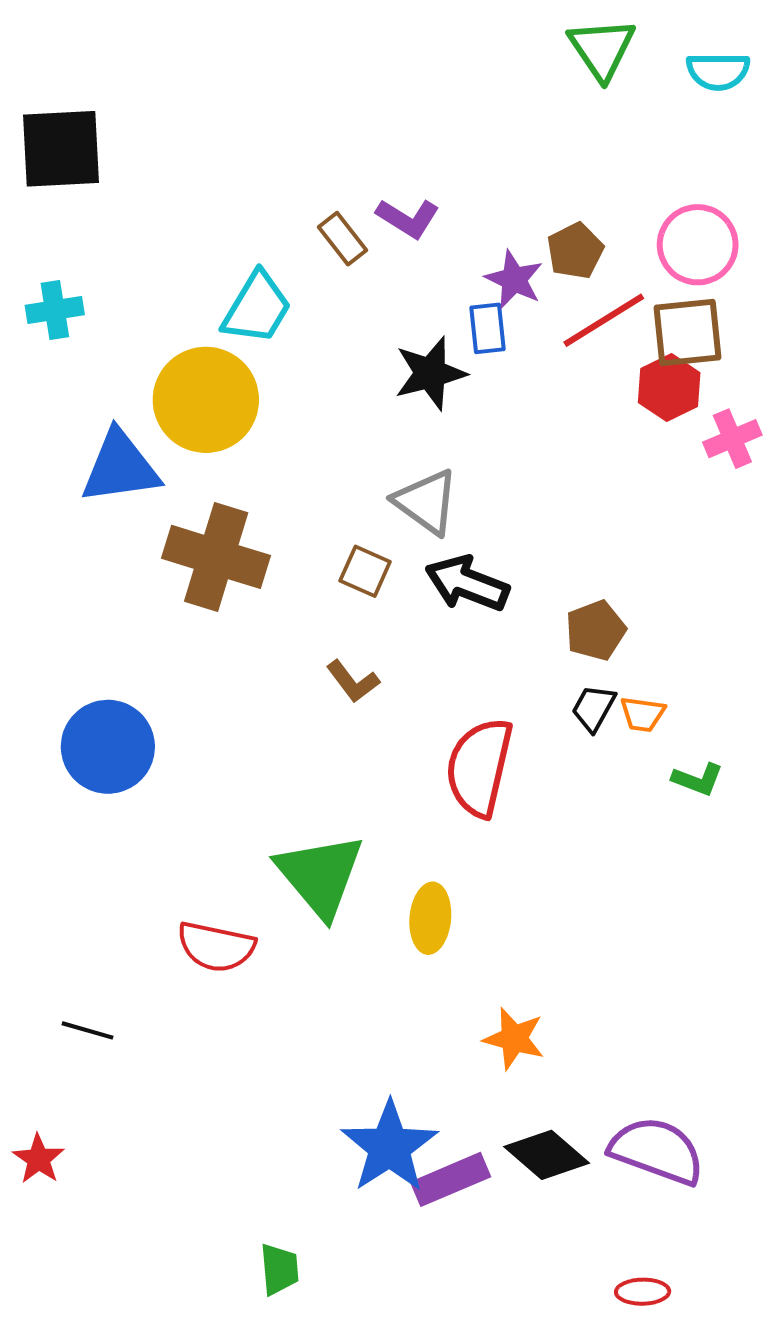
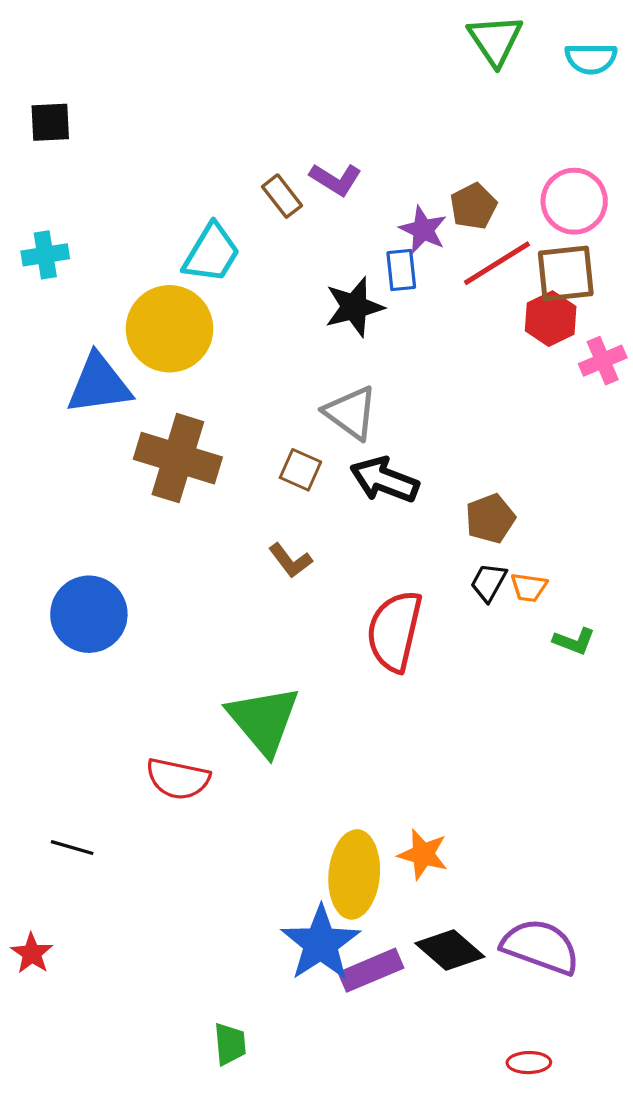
black square: (61, 149) -> (50, 122), size x0.6
yellow ellipse: (430, 918) -> (354, 874), moved, size x1.5

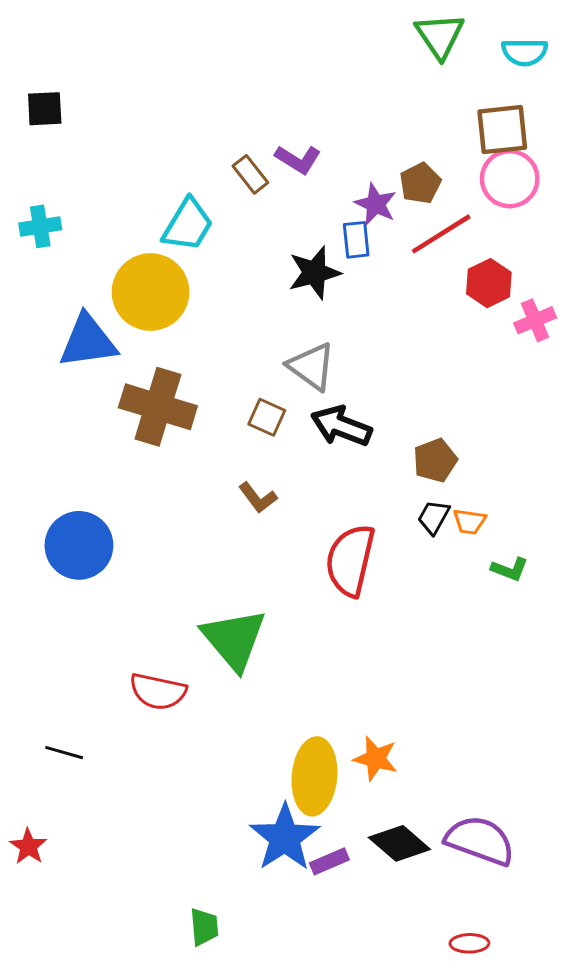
brown square: (566, 273) -> (502, 130), moved
purple rectangle: (371, 970) -> (329, 861), size x0.7

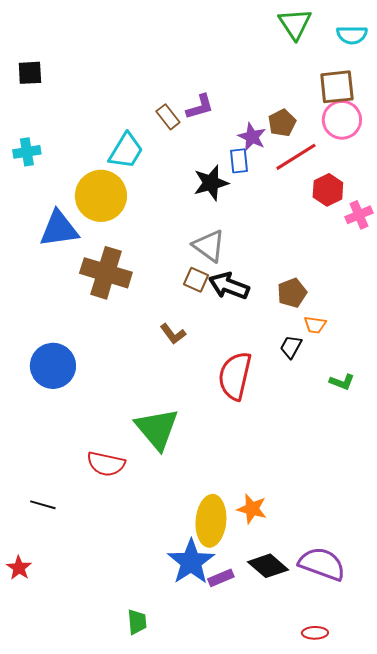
purple L-shape: (298, 159) -> (200, 107), turned -48
brown square: (267, 417) -> (196, 280), moved
brown pentagon: (435, 460) -> (292, 293), moved
orange trapezoid: (469, 522) -> (315, 325), moved

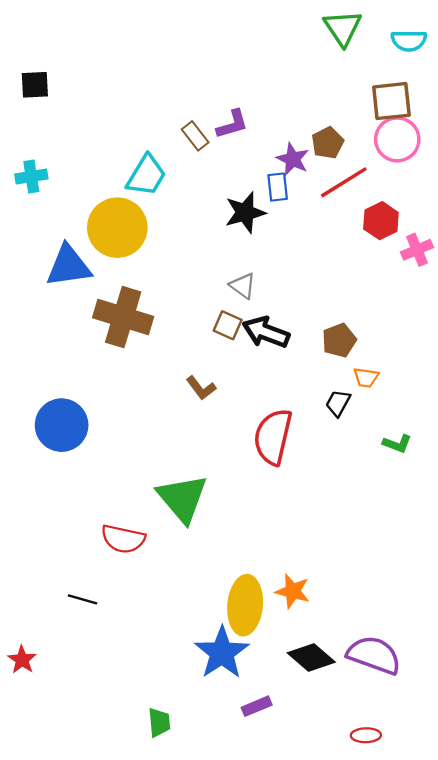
gray triangle: (209, 246) -> (243, 286), size x0.7
black line: (43, 505) -> (82, 599), moved
purple rectangle: (221, 578) -> (257, 706), moved

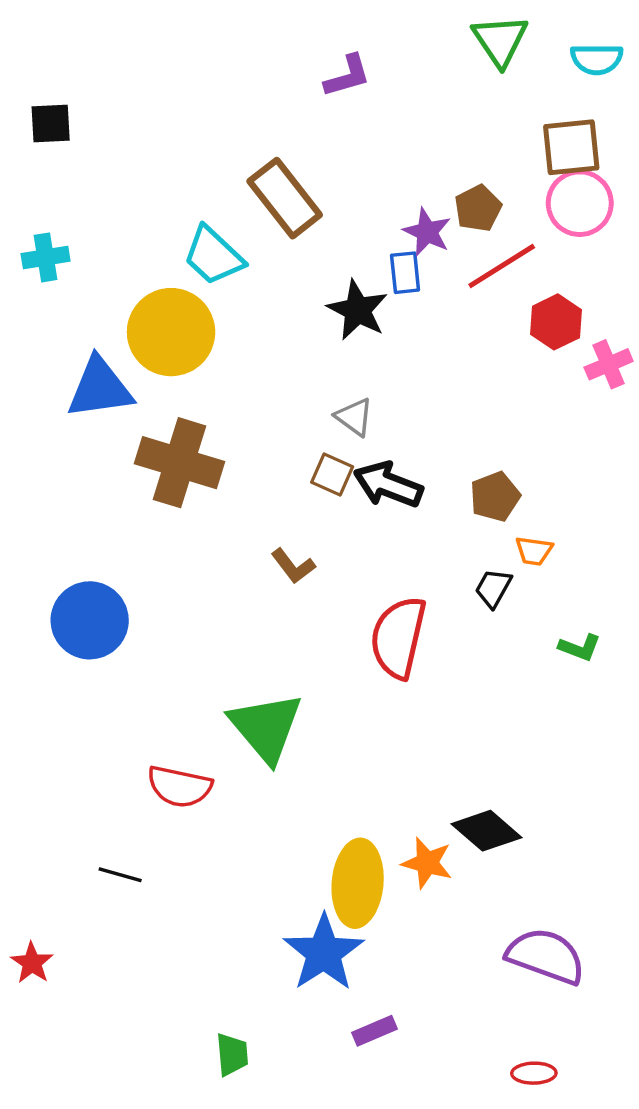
purple L-shape: (232, 124) -> (347, 76), moved
brown rectangle: (195, 136) -> (285, 198), size x1.8
cyan trapezoid: (146, 175) -> (213, 256), turned 102
black star: (245, 213) -> (358, 310), turned -30
black diamond: (311, 657) -> (486, 831), moved

